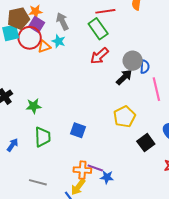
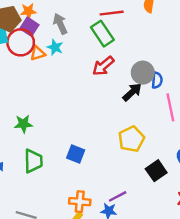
purple line: (95, 168) -> (118, 196), moved, turned -49

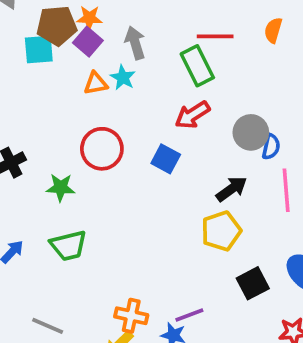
red circle: (21, 42) -> (102, 149), moved
black arrow: (132, 92) -> (232, 189), moved
blue square: (76, 154) -> (166, 159), moved
green trapezoid: (33, 161) -> (69, 246), turned 70

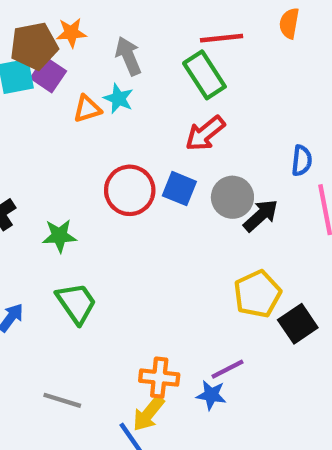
purple square: (88, 42) -> (48, 75), moved
gray circle: (251, 132) -> (232, 197), moved
red circle: (102, 149) -> (130, 190), moved
yellow pentagon: (221, 231) -> (257, 294), moved
green trapezoid: (69, 246) -> (76, 303), turned -105

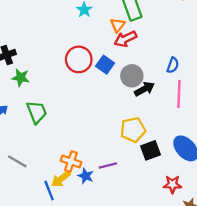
orange triangle: (87, 109) -> (118, 25), moved, turned -49
green star: (59, 236) -> (21, 78), moved
blue star: (211, 395) -> (86, 176), moved

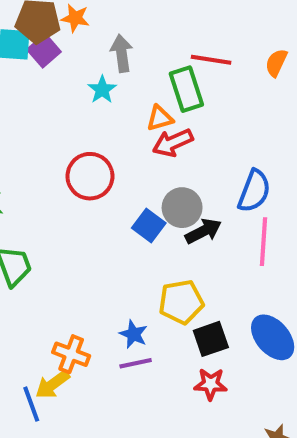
orange triangle: (118, 25) -> (160, 118), turned 35
blue square: (105, 65) -> (149, 225), moved
blue semicircle: (173, 65) -> (254, 191), size x1.5
blue star: (86, 176) -> (133, 334), moved
red star: (172, 184) -> (211, 384), moved

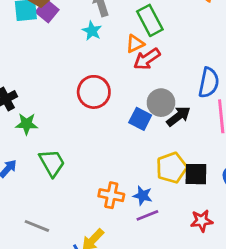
black square: (211, 339) -> (196, 174), moved, turned 30
orange cross: (71, 354) -> (111, 195), moved

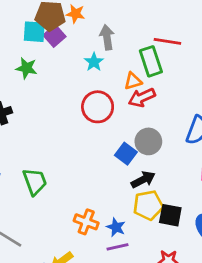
red circle: (94, 92) -> (98, 107), moved
black arrow: (178, 116) -> (143, 180), moved
green star: (27, 124) -> (26, 68), moved

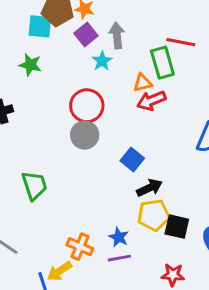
purple square: (54, 36) -> (86, 34), moved
red circle: (98, 107) -> (87, 106), moved
gray circle: (148, 141) -> (85, 135), moved
orange cross: (86, 222) -> (80, 247), moved

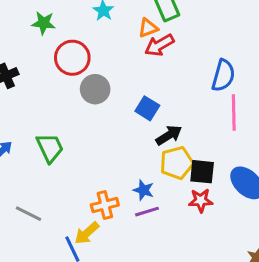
green star: (30, 65) -> (44, 23), moved
red circle: (87, 106) -> (72, 58), moved
orange cross: (80, 247) -> (105, 205), turned -30
red star: (173, 275) -> (201, 200), moved

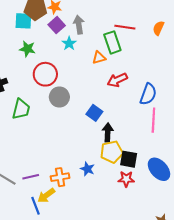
red arrow: (159, 45) -> (117, 80), moved
black arrow: (169, 135) -> (108, 132), turned -60
green trapezoid: (50, 148) -> (21, 109), moved, turned 35
purple line: (147, 212) -> (31, 177), moved

